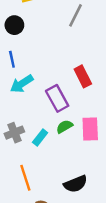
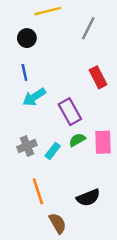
red rectangle: (83, 76) -> (98, 77), moved

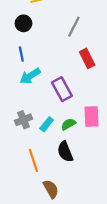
gray line: (88, 28) -> (74, 27), moved
green semicircle: (77, 140) -> (68, 124), moved
black semicircle: (88, 198) -> (65, 152), moved, turned 90

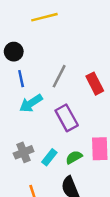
black circle: (23, 23) -> (14, 52), moved
gray line: (74, 27) -> (59, 76), moved

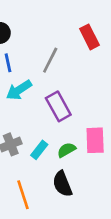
red rectangle: (95, 84) -> (90, 37), moved

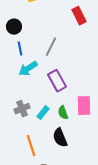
red rectangle: (90, 37) -> (79, 16), moved
green semicircle: (66, 150) -> (63, 113), turned -80

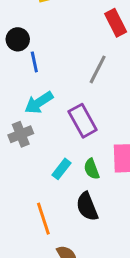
gray line: (51, 47) -> (98, 69), moved
blue line: (20, 49) -> (34, 62), moved
gray cross: (22, 109) -> (21, 134), moved

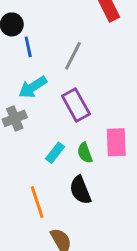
gray line: (98, 69) -> (73, 56), moved

